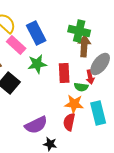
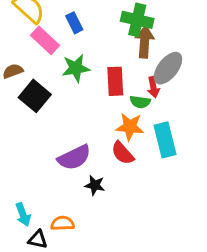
blue rectangle: (36, 33) -> (74, 23), size x0.6
red semicircle: (69, 122) -> (123, 153), turned -54

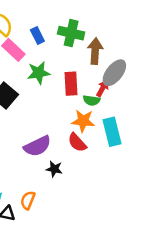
green cross: (137, 20) -> (71, 33), moved
red arrow: (153, 87) -> (102, 88), turned -140
orange semicircle: (63, 223) -> (28, 200), turned -66

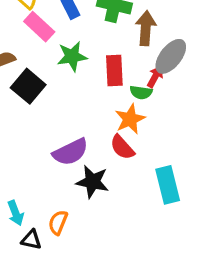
orange star: (83, 121) -> (130, 119), turned -30
cyan rectangle: (112, 132) -> (168, 185), moved
black star: (54, 169) -> (92, 182), size x1.5

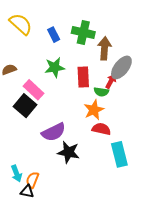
pink rectangle: (39, 27) -> (33, 90), moved
black square: (28, 86) -> (25, 106), moved
red semicircle: (122, 147) -> (101, 129), moved, turned 144
orange semicircle: (58, 222) -> (32, 180), moved

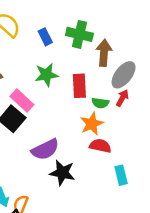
red arrow: (111, 81) -> (122, 98), moved
cyan rectangle: (119, 154) -> (121, 175), size x0.7

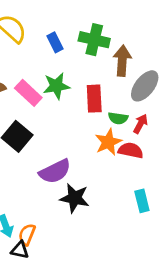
red arrow: (122, 98) -> (141, 124), moved
pink rectangle: (22, 101) -> (28, 93), moved
red semicircle: (100, 146) -> (131, 150), moved

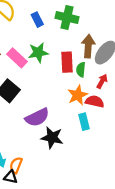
brown arrow: (122, 61) -> (88, 46), moved
green semicircle: (118, 118) -> (81, 70), moved, turned 88
cyan rectangle: (142, 201) -> (84, 122), moved

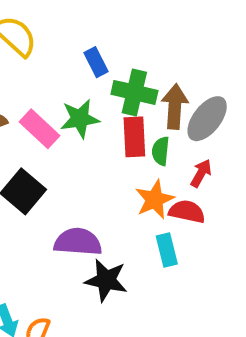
green cross: (67, 17) -> (134, 92), moved
blue rectangle: (37, 20) -> (96, 62), moved
purple semicircle: (37, 117) -> (78, 242), turned -150

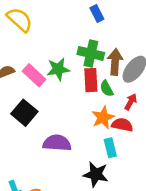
blue rectangle: (96, 62) -> (97, 14), moved
green semicircle: (161, 151) -> (107, 89), turned -35
black star: (106, 280) -> (96, 174), moved

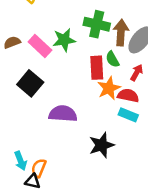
red rectangle: (91, 80) -> (97, 68), moved
cyan rectangle: (110, 148) -> (128, 115), moved, turned -54
black star: (96, 174) -> (102, 145), turned -30

